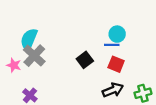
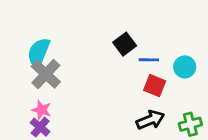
cyan circle: (117, 34) -> (185, 67), moved
black square: (85, 60) -> (125, 44), moved
pink star: (14, 65) -> (42, 110), moved

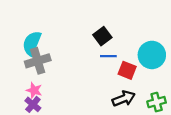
blue line: (149, 60) -> (108, 56), moved
cyan circle: (185, 67) -> (152, 55), size x1.5
gray cross: (46, 74) -> (38, 61), turned 30

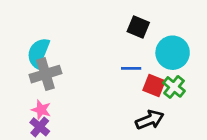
black square: (102, 36) -> (138, 27), moved, turned -30
cyan circle: (152, 55) -> (173, 53), moved
green cross: (157, 102) -> (174, 87), moved, turned -36

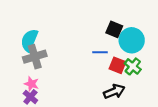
black square: (138, 27) -> (114, 29), moved

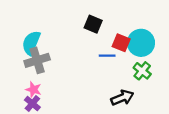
black square: (114, 29) -> (93, 24), moved
red square: (117, 65) -> (121, 43), moved

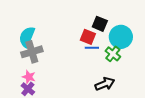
black square: (93, 24) -> (100, 24), moved
red square: (121, 43) -> (88, 37), moved
green cross: (142, 71) -> (113, 54), moved

